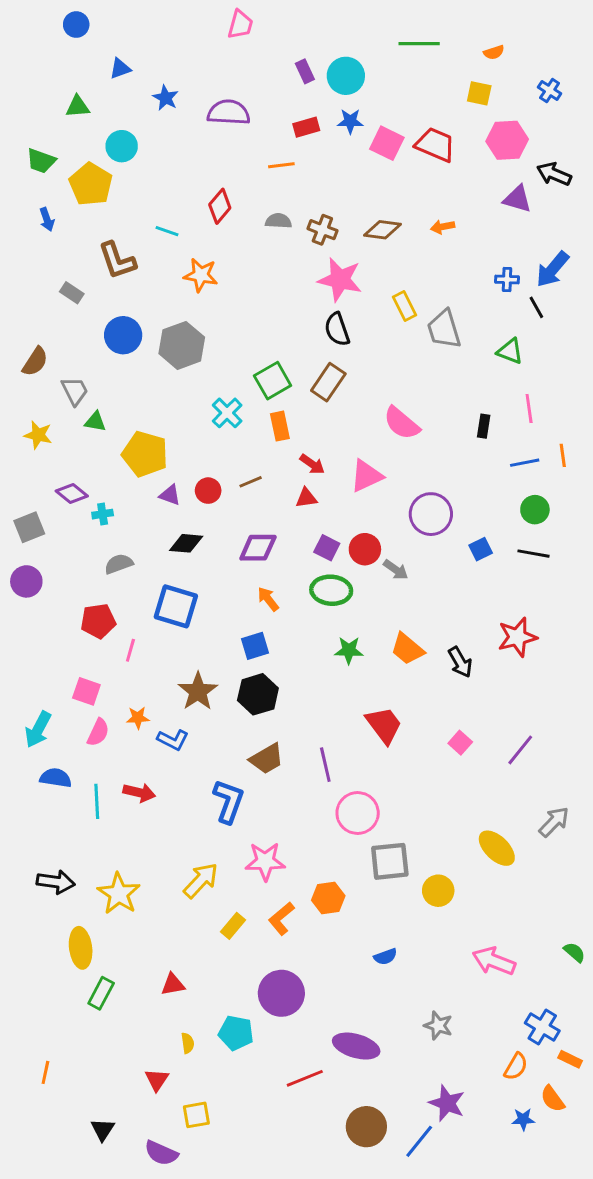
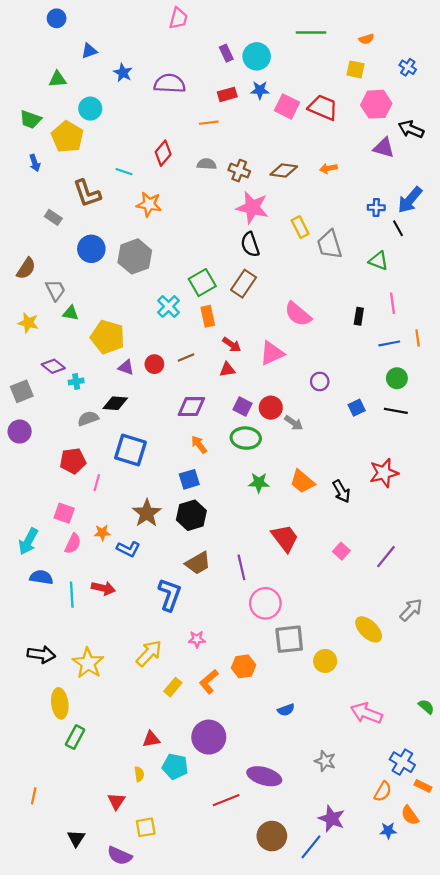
purple circle: (431, 514) -> (320, 381), size x0.6
black diamond: (186, 543) -> (115, 403), moved
pink star: (265, 861) -> (197, 639), size x0.6
red triangle: (173, 984) -> (151, 739), moved

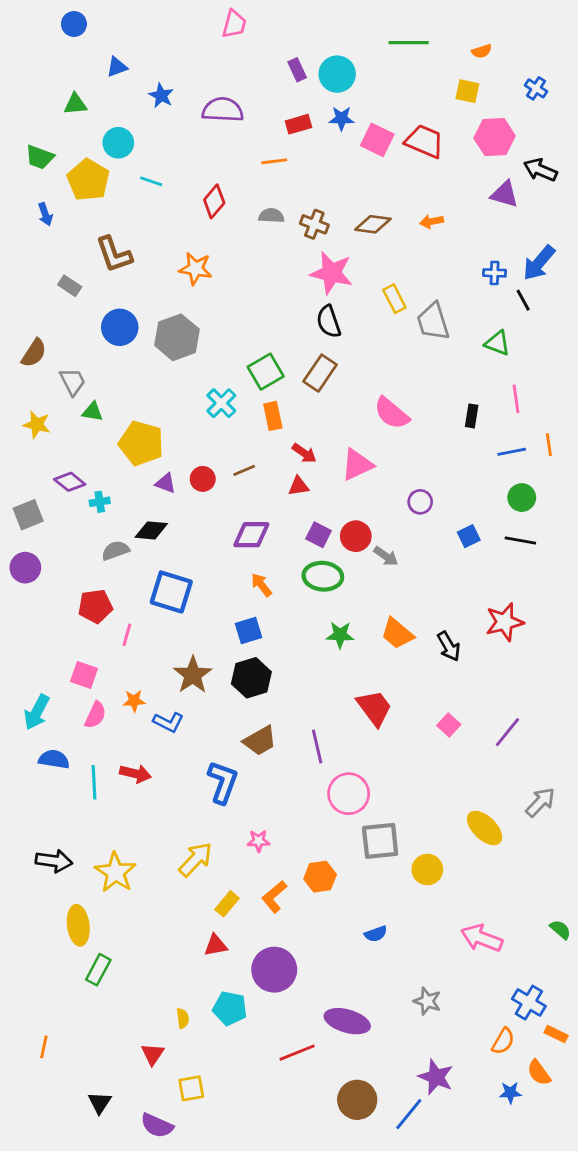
cyan line: (124, 172) -> (151, 181), moved
red triangle: (151, 739) -> (216, 945), moved

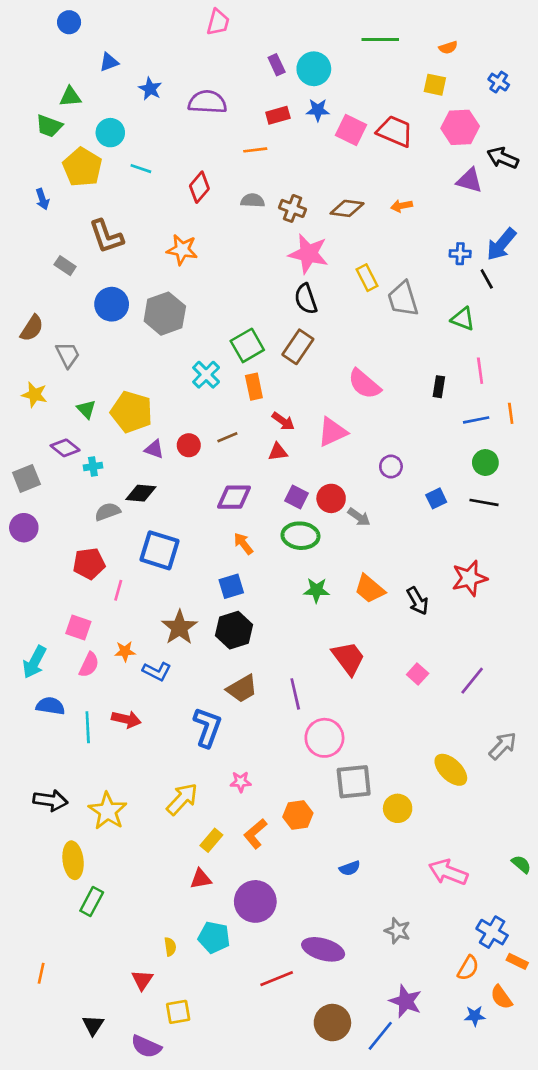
green trapezoid: (40, 157) -> (49, 126), moved
green triangle: (93, 412) -> (86, 409), moved, turned 36

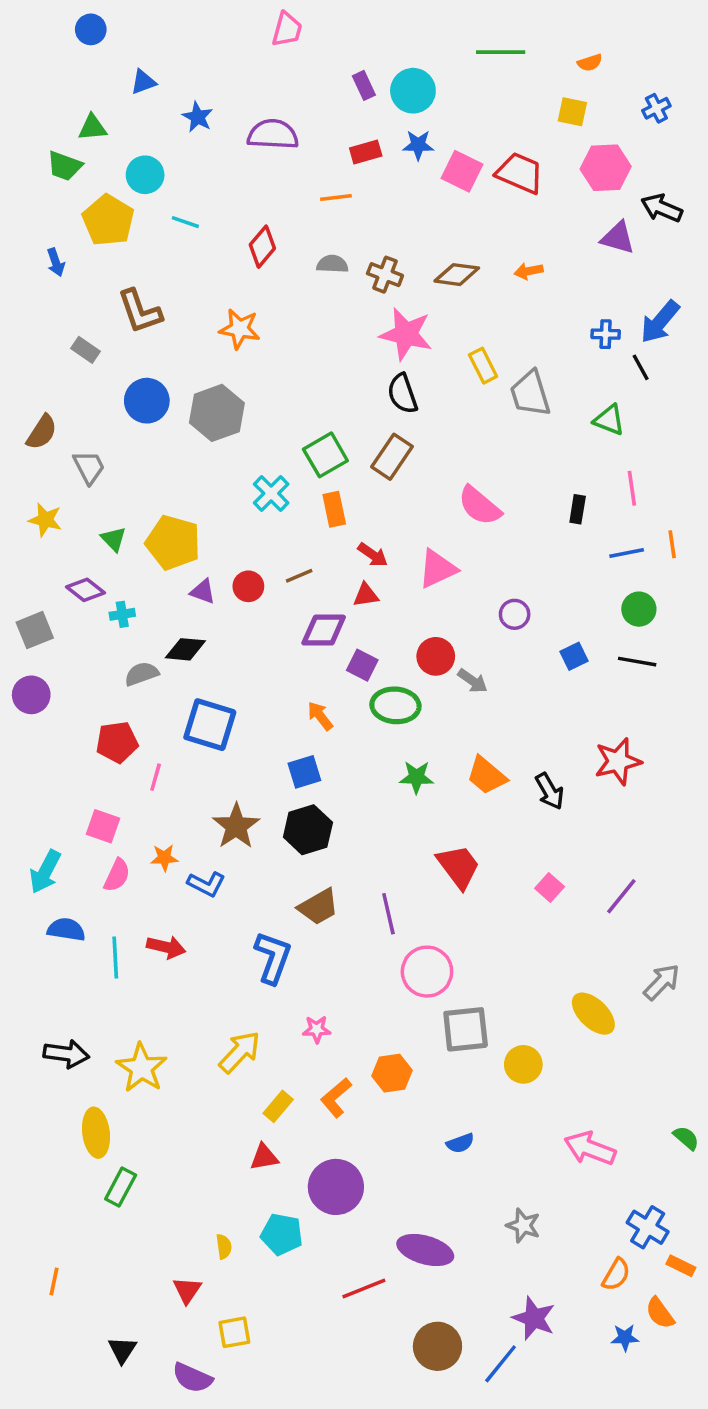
blue cross: (499, 82) -> (656, 108), turned 30
purple diamond: (234, 497) -> (324, 630), moved
purple square: (297, 497) -> (362, 665), moved

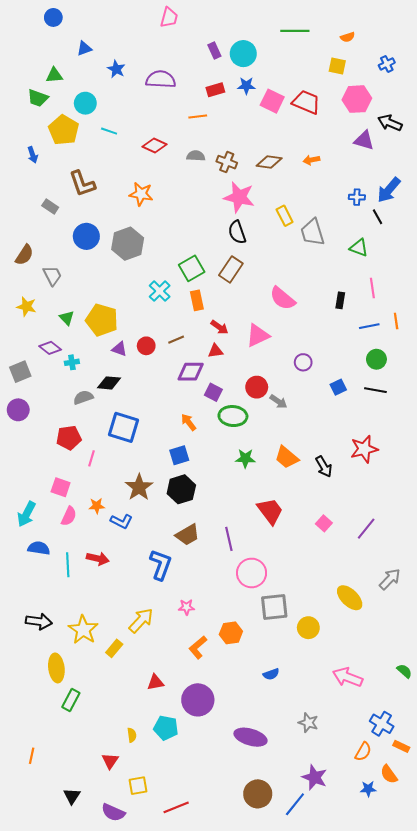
red diamond: (262, 247) -> (154, 146), turned 75
yellow rectangle: (278, 1106) -> (114, 648), moved
red line: (364, 1289) -> (176, 807), moved

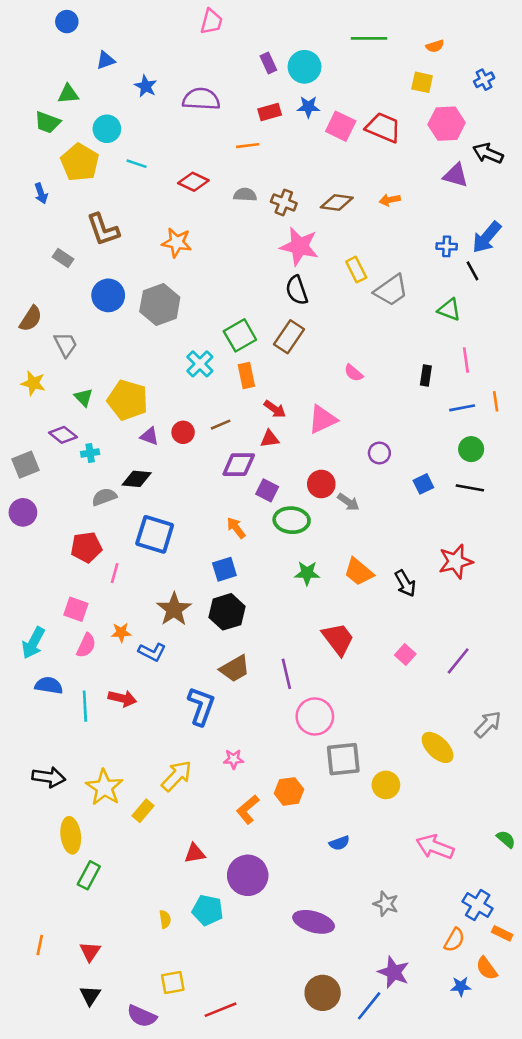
gray trapezoid: (312, 232) -> (391, 290), turned -108
pink semicircle: (283, 298) -> (354, 373), size x0.6
red triangle: (110, 761) -> (90, 952), moved

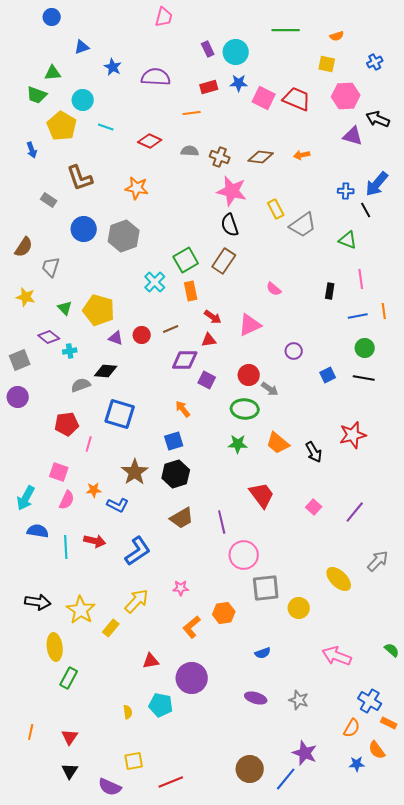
gray trapezoid: (66, 344) -> (51, 267), turned -135
green ellipse: (292, 520) -> (245, 409), moved
blue L-shape: (201, 706) -> (138, 551), moved, turned 36
purple ellipse: (314, 922) -> (256, 698), moved, size x0.7

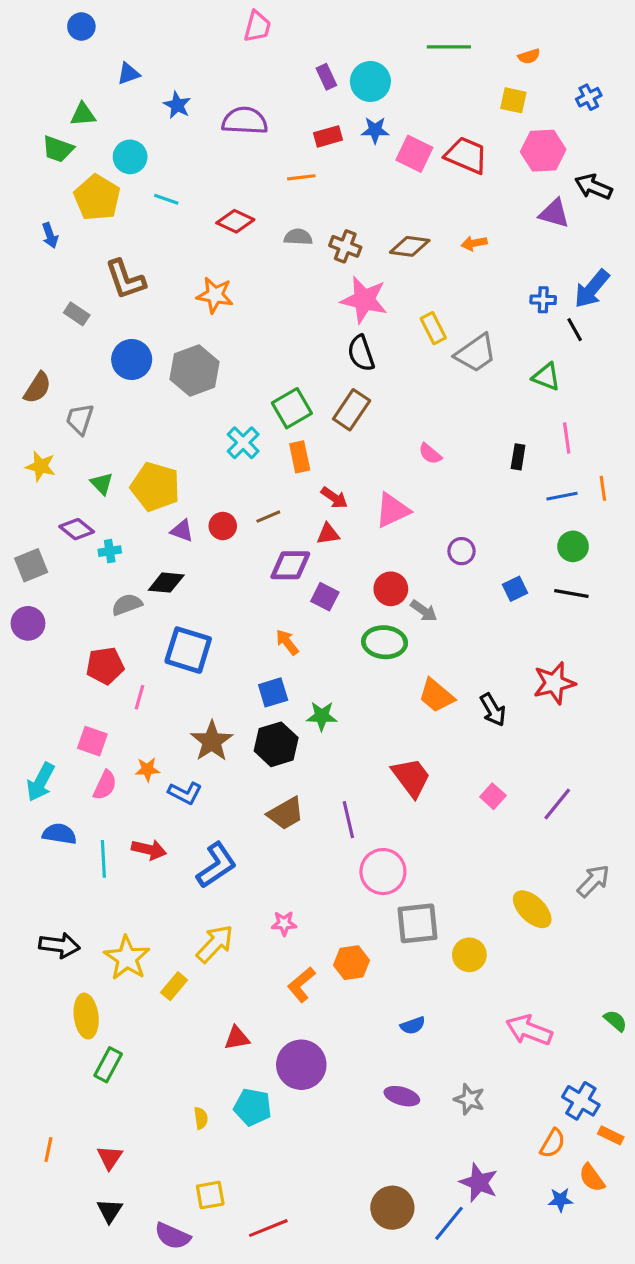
green star: (238, 444) -> (322, 716), moved

